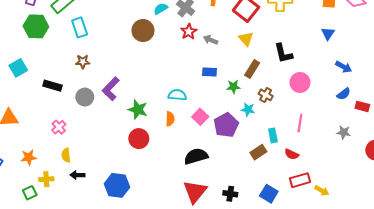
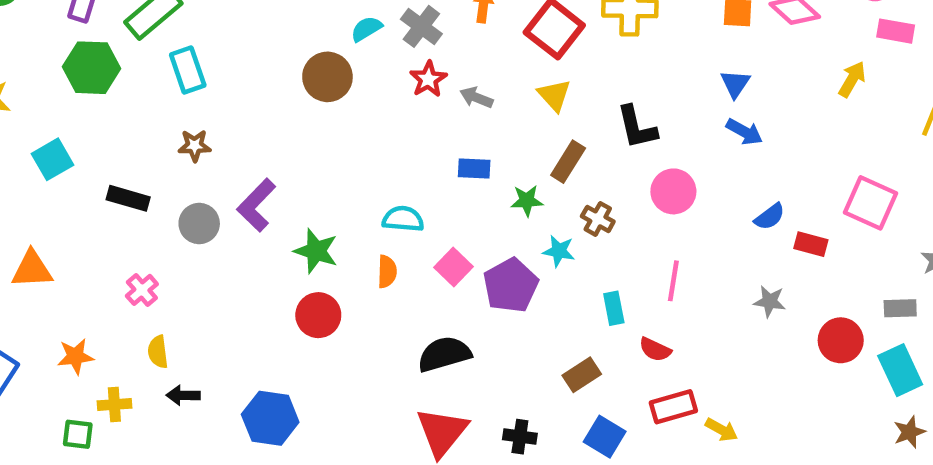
blue arrow: (344, 67) -> (744, 132), moved
brown rectangle: (258, 152) -> (582, 375), moved
green square: (30, 193) -> (78, 434), turned 32

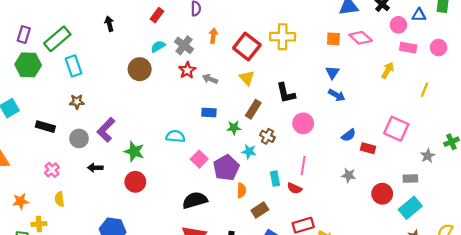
orange semicircle: (387, 272) -> (241, 190), moved
red semicircle: (655, 350) -> (294, 188), moved
cyan rectangle: (900, 370) -> (410, 208), turned 75
black arrow: (183, 395) -> (95, 168), moved

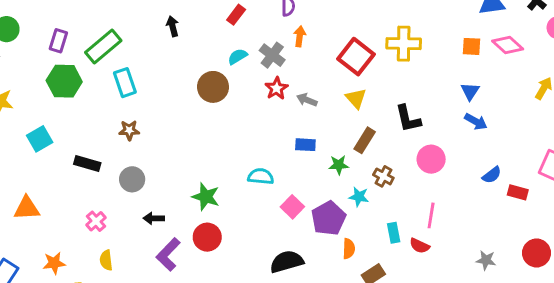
orange arrow: (213, 36) -> (300, 36), moved
purple L-shape: (106, 130) -> (168, 254), moved
gray star: (349, 175) -> (486, 260), moved

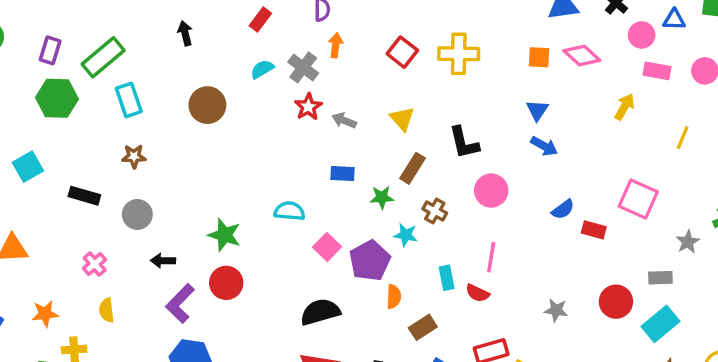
red square: (356, 57) -> (402, 52), moved, size x0.7
brown circle: (213, 87) -> (207, 105), moved

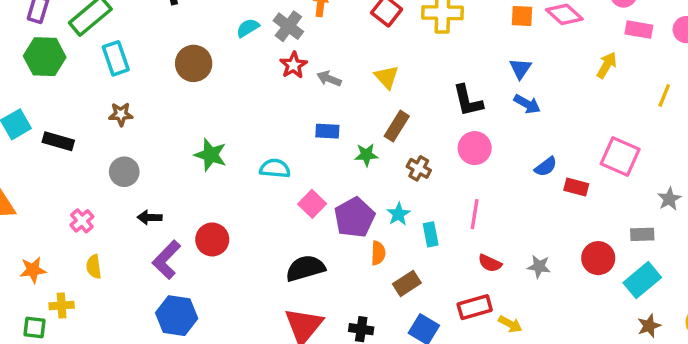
black L-shape: (464, 143) -> (468, 101), moved
black rectangle: (84, 196) -> (58, 141), moved
green star: (224, 235) -> (211, 155), moved
cyan star: (406, 235) -> (398, 214), moved, turned 30
red semicircle: (478, 293) -> (490, 263), moved

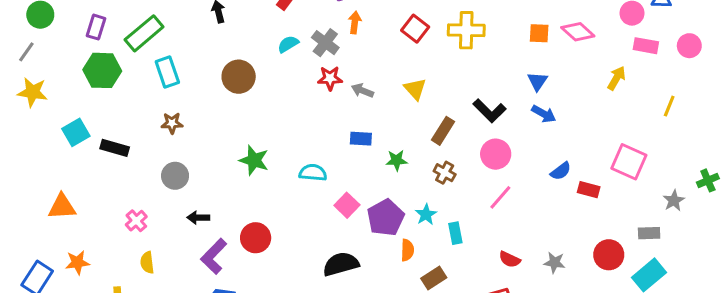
red star: (294, 65) -> (330, 78), turned 30
black L-shape: (468, 101) -> (489, 111), turned -32
brown rectangle: (397, 126) -> (443, 131), moved
pink line: (475, 214) -> (500, 197), moved, turned 32
orange star: (33, 270) -> (77, 263), moved

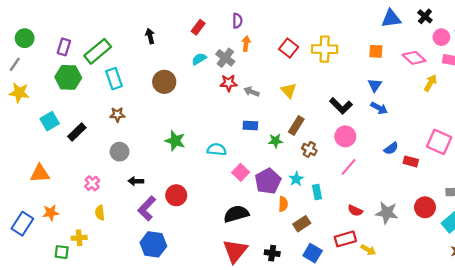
pink diamond: (578, 32) -> (414, 58), moved
brown rectangle: (443, 131) -> (296, 125), moved
black rectangle: (115, 148) -> (77, 132), turned -60
gray star: (555, 263) -> (387, 213), size x1.5

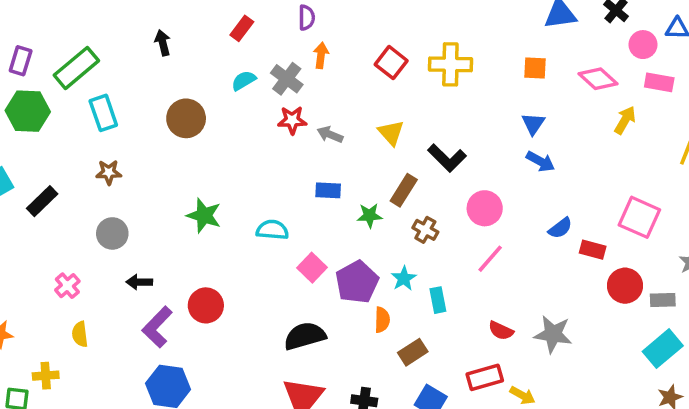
black L-shape: (341, 106) -> (447, 158), moved
red circle: (425, 207) -> (625, 286), moved

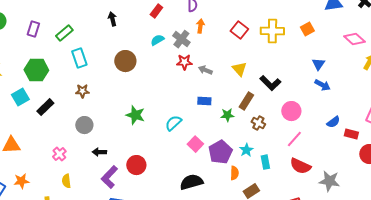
green rectangle: (76, 68) -> (64, 33), size x0.7
orange square: (535, 68) -> (307, 29), moved, turned -32
green hexagon: (28, 111) -> (36, 70), moved
cyan semicircle: (272, 230) -> (173, 123), turned -48
red semicircle: (501, 331) -> (300, 166), moved, size x1.5

